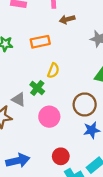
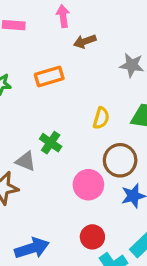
yellow semicircle: (53, 71) -> (101, 118), moved
pink circle: (49, 117) -> (88, 185), moved

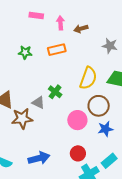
pink arrow: (63, 16) -> (60, 23), moved
yellow semicircle: (101, 118) -> (88, 78), size x1.6

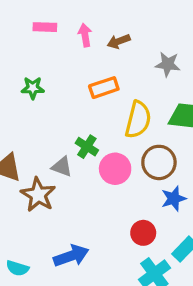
orange rectangle: (57, 50) -> (104, 88), moved
brown star: (22, 119) -> (38, 195), turned -30
pink circle: (77, 120) -> (115, 169), moved
red circle: (78, 153) -> (143, 233), moved

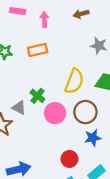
brown arrow: (119, 41) -> (81, 14), moved
orange rectangle: (104, 88) -> (38, 50), moved

